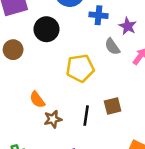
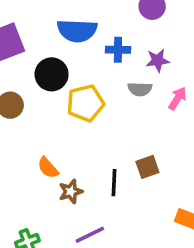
purple star: (128, 26) -> (158, 60), turned -30
gray semicircle: (112, 47) -> (140, 89), turned -48
yellow pentagon: (80, 68) -> (85, 103), moved

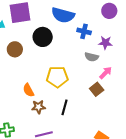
pink arrow: (177, 98) -> (106, 73), moved
yellow pentagon: (85, 103) -> (57, 77), moved
brown square: (147, 167) -> (97, 89), moved, turned -32

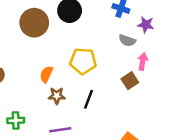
brown circle: (15, 49) -> (34, 23), size x1.5
pink arrow: (106, 73) -> (143, 61), turned -40
orange semicircle: (28, 90) -> (46, 74), turned 48

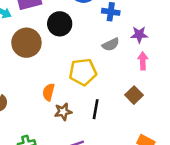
purple star: (146, 25) -> (139, 35), moved
gray semicircle: (127, 40) -> (111, 44), moved, turned -35
brown square: (130, 81) -> (134, 95), moved

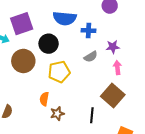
yellow pentagon: (83, 72) -> (59, 72), moved
brown square: (134, 95) -> (113, 95), size x1.6
black line: (96, 109) -> (92, 115), moved

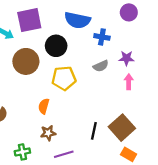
brown square: (113, 95) -> (122, 128), moved
brown star: (57, 114) -> (48, 133), moved

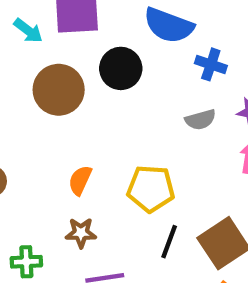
yellow pentagon: (64, 78) -> (151, 189), moved

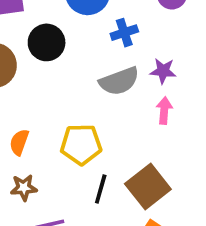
blue cross: (211, 64) -> (124, 33), turned -32
gray semicircle: (200, 120) -> (119, 81), size x1.5

